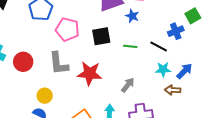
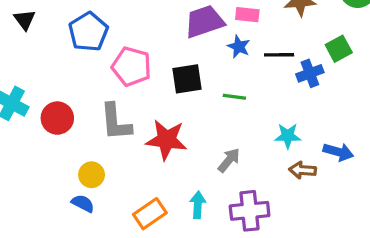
black line: (159, 46) -> (279, 55), moved, turned -30
blue arrow: (184, 71) -> (338, 152), moved, turned 60

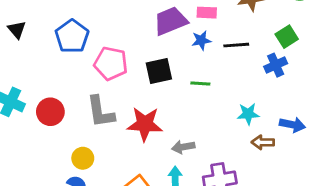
blue star: (239, 47) -> (201, 40), turned -30
blue cross: (310, 73) -> (276, 65), moved
gray arrow: (229, 160) -> (183, 147), moved, turned -135

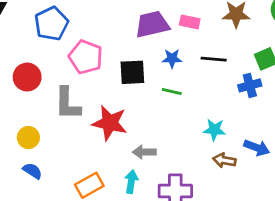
blue star: (201, 40) -> (172, 58), moved
red circle: (50, 112) -> (27, 77), moved
yellow circle: (83, 158) -> (28, 138), moved

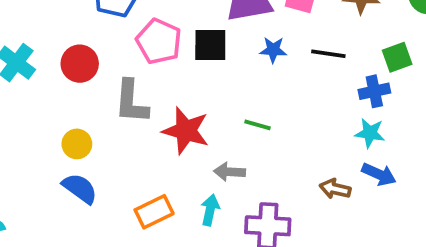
black square: (132, 72) -> (210, 45), moved
green line: (172, 92) -> (257, 125), moved
cyan star: (214, 130) -> (370, 133), moved
blue semicircle: (32, 171) -> (80, 188), size x1.4

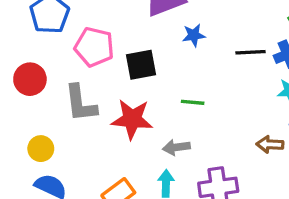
black square: (210, 45) -> (141, 65), moved
black line: (328, 54) -> (250, 52), moved

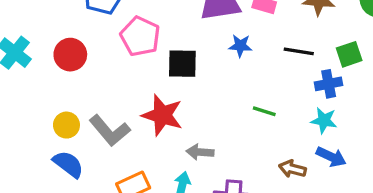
black line: (250, 52) -> (299, 51), moved
green line: (193, 102) -> (264, 111), moved
gray L-shape: (81, 103) -> (110, 131), moved, turned -45

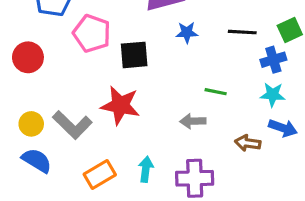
gray arrow: (200, 152) -> (193, 121), moved

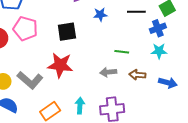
pink pentagon: (92, 33) -> (25, 29), moved
blue arrow: (283, 128) -> (168, 83), moved
brown arrow: (248, 143) -> (137, 75), moved

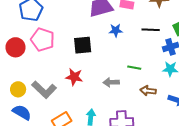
red star: (60, 65) -> (74, 77), size x0.7
gray arrow: (108, 72) -> (111, 82), moved

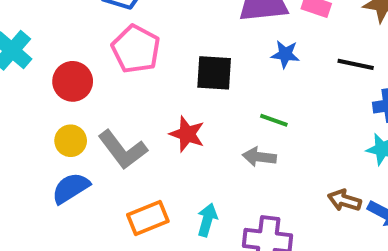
red circle: (16, 47) -> (73, 81), moved
green line: (134, 68) -> (274, 120), moved
brown arrow: (148, 91) -> (344, 200), moved
blue semicircle: (22, 112) -> (71, 188), turned -72

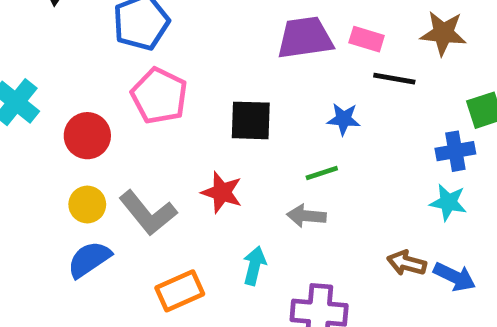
blue star: (285, 54) -> (344, 119), moved
black line: (356, 64) -> (394, 79), moved
green line: (274, 120) -> (322, 173), turned -36
cyan arrow: (207, 220) -> (254, 266), moved

